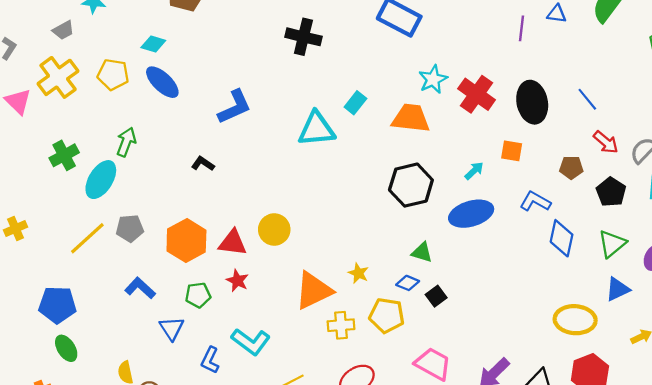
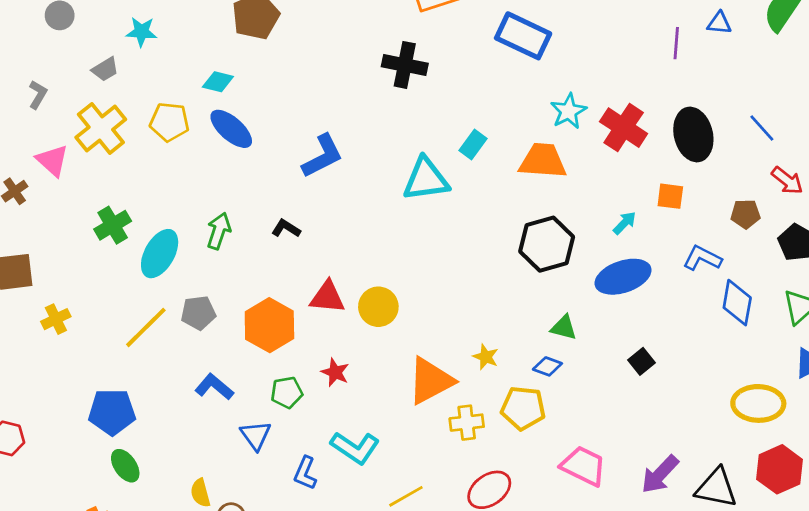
green arrow: (126, 142) -> (219, 231), moved
red triangle: (233, 243) -> (327, 297), moved
black square: (436, 296) -> (642, 361), moved

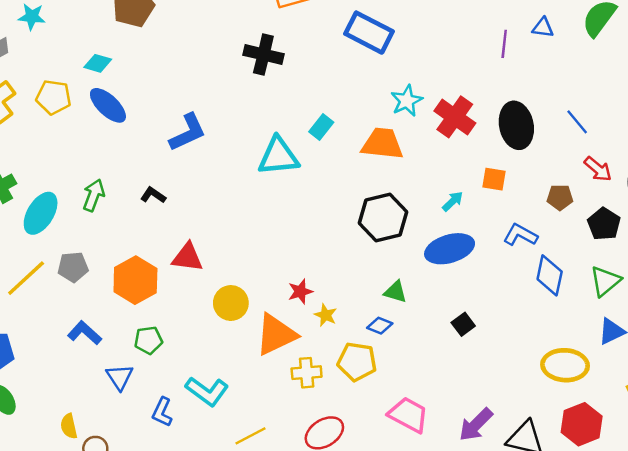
yellow circle: (378, 307) -> (231, 303), moved
red star: (335, 372) -> (300, 292), moved, turned 30

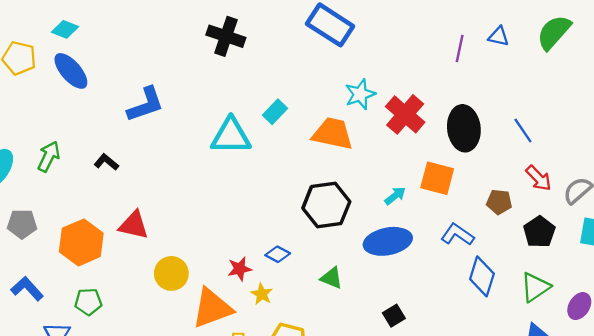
orange square: (494, 179) -> (437, 178), size x1.4
blue diamond: (380, 326) -> (278, 254), moved

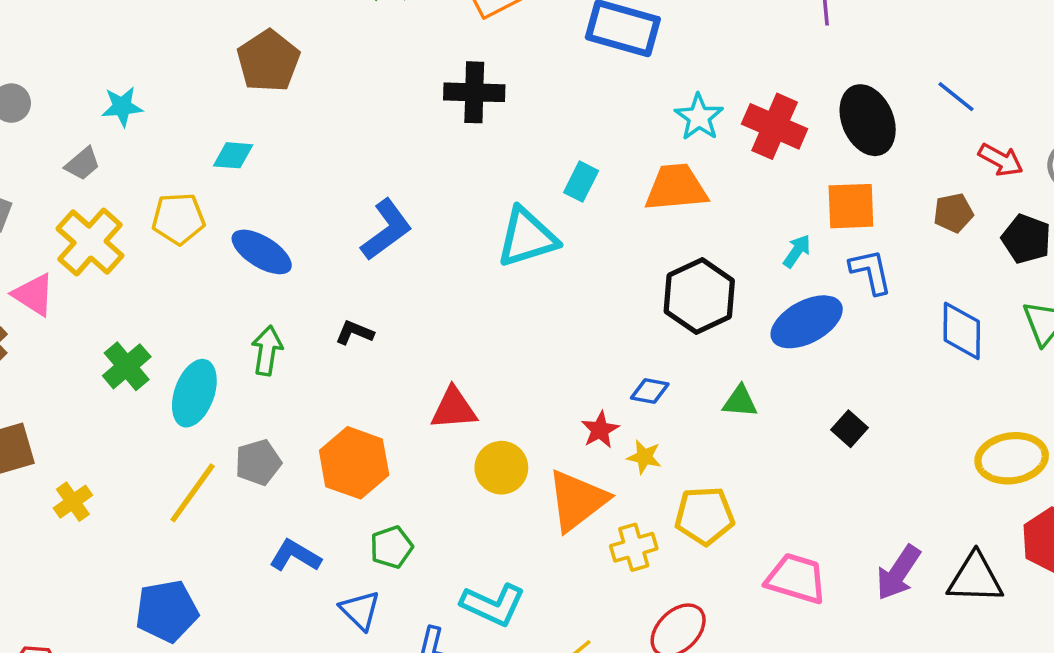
blue ellipse: (71, 71) -> (262, 252), moved
red triangle: (134, 225) -> (454, 409), moved
blue L-shape: (457, 235) -> (871, 272), moved, turned 60

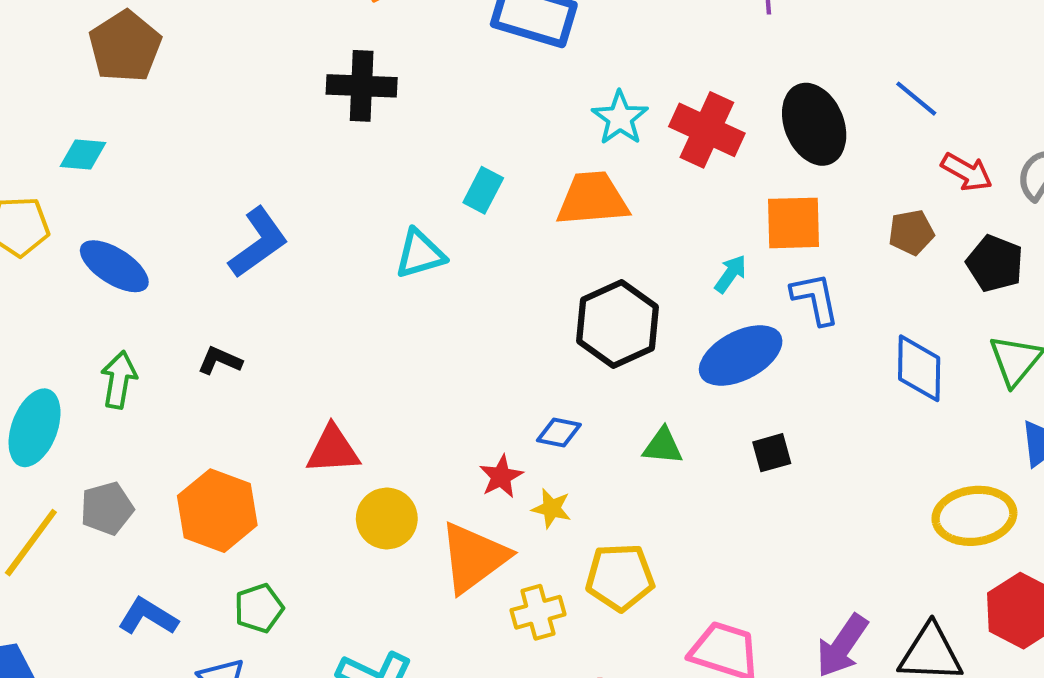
cyan triangle: (527, 237) -> (420, 254), size x0.7
black square: (849, 429) -> (772, 453), moved, turned 32

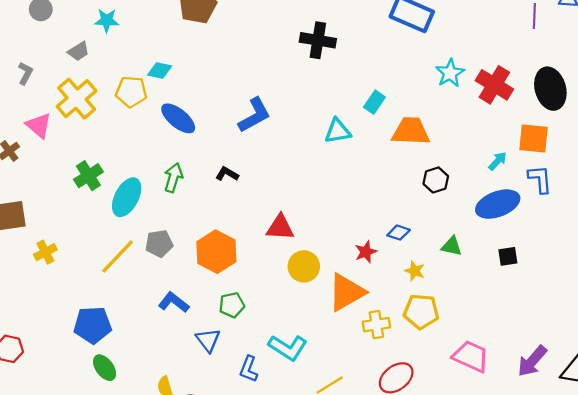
cyan diamond: (83, 155) -> (160, 70), moved
orange trapezoid: (593, 199) -> (411, 131), moved
black hexagon: (617, 324) -> (436, 180), size x0.6
yellow star: (552, 508) -> (415, 271), moved

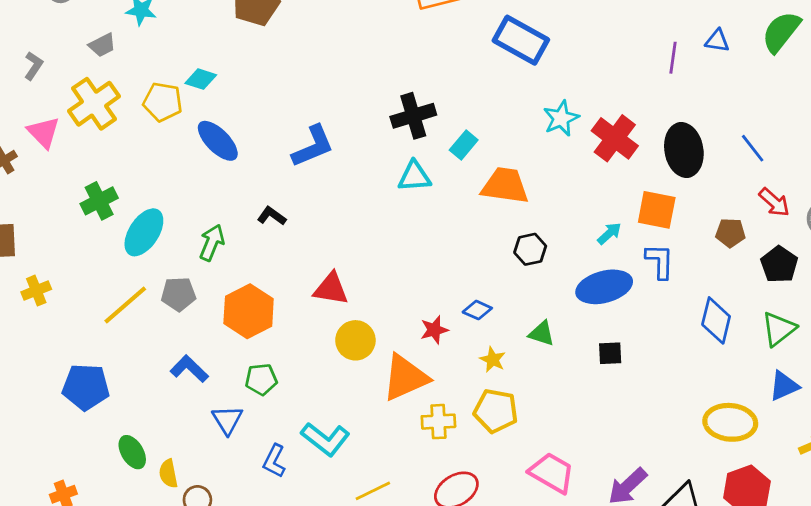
black cross: (318, 40) -> (413, 116), moved, turned -32
green arrow: (173, 178) -> (212, 243), moved
green ellipse: (105, 368) -> (132, 452), moved

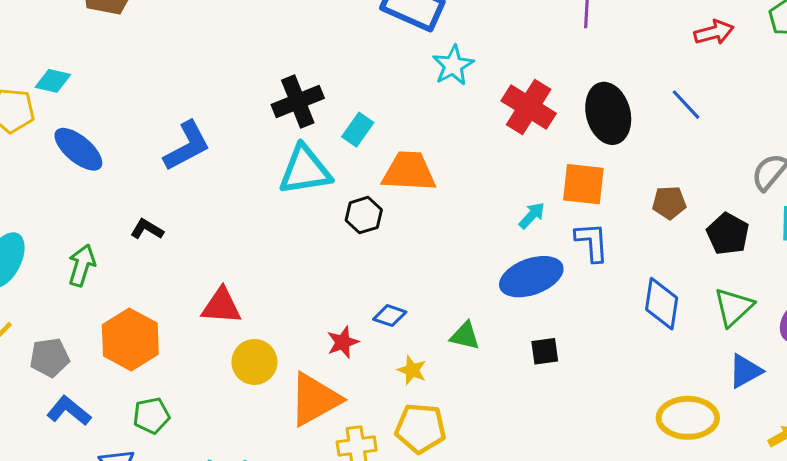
cyan star: (561, 118) -> (453, 65), moved
cyan triangle: (414, 176) -> (305, 170), size x1.4
red arrow: (774, 202) -> (714, 32), moved, turned -52
black hexagon: (530, 249) -> (364, 215), moved
gray pentagon: (179, 294) -> (50, 358), moved

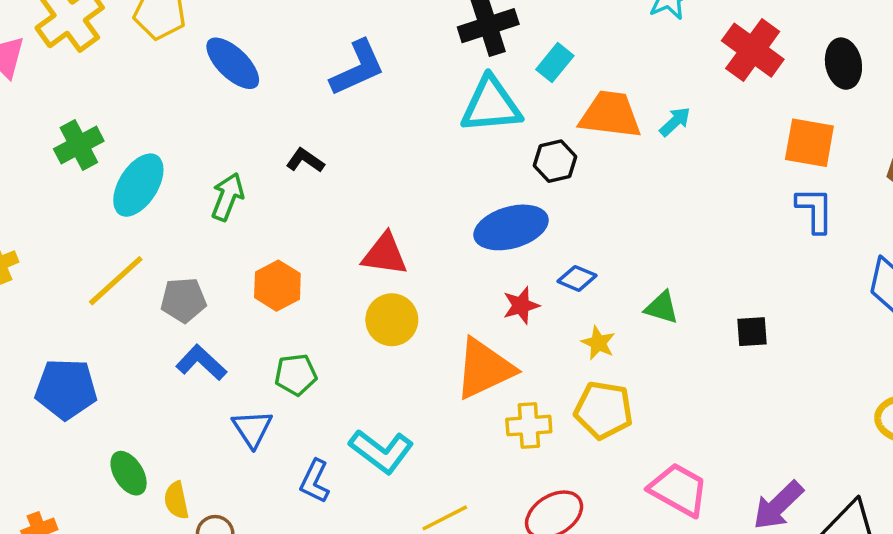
black ellipse: (608, 113) -> (843, 64), size x0.7
cyan arrow: (532, 215) -> (675, 122), moved
blue ellipse: (531, 277) -> (511, 227), moved
orange hexagon: (130, 339) -> (277, 286), size x0.7
yellow circle: (254, 362) -> (392, 320), moved

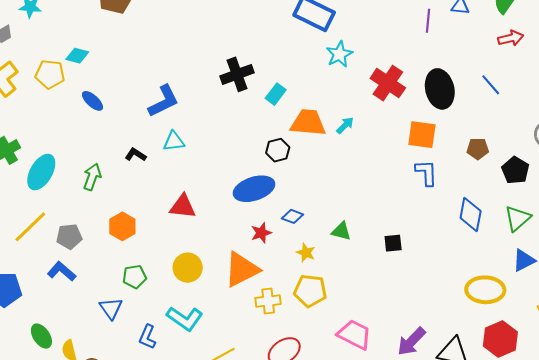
blue ellipse: (233, 63) -> (93, 101), size x0.7
black ellipse: (843, 64) -> (440, 89), size x1.4
cyan triangle: (491, 105) -> (174, 141), moved, size x0.6
yellow circle: (392, 320) -> (188, 268), moved
blue L-shape: (201, 363) -> (62, 271), moved

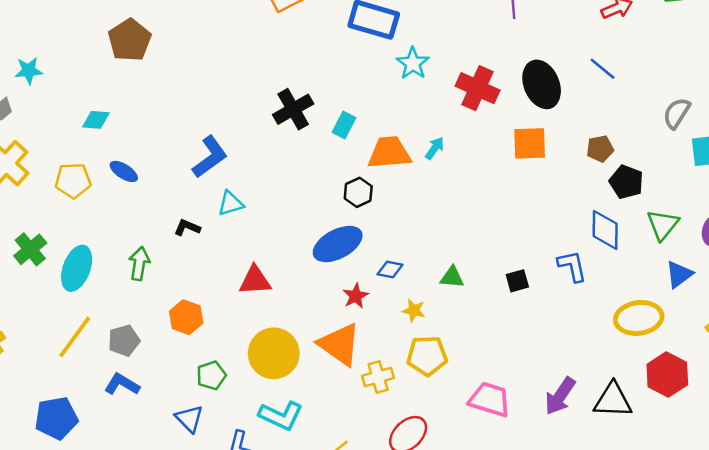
yellow pentagon: (50, 74) -> (73, 181), moved
black pentagon: (515, 170) -> (626, 182), moved
blue L-shape: (426, 173) -> (572, 266), moved
yellow circle: (188, 268) -> (274, 353), size x1.4
orange triangle: (242, 270) -> (339, 344), turned -48

